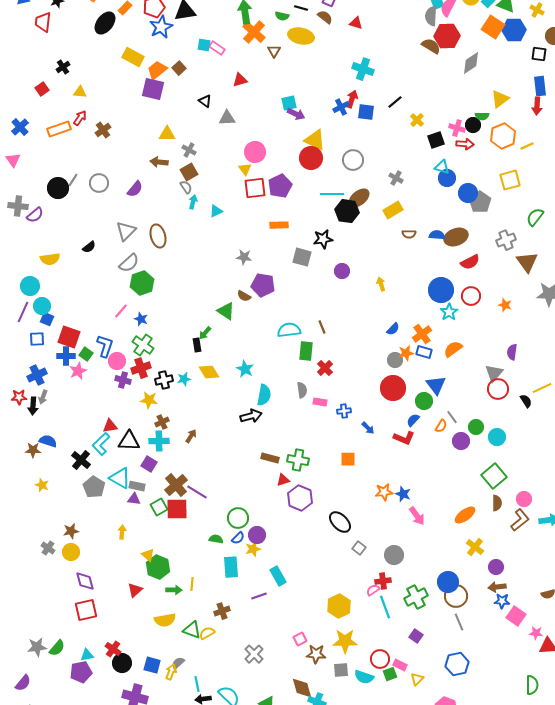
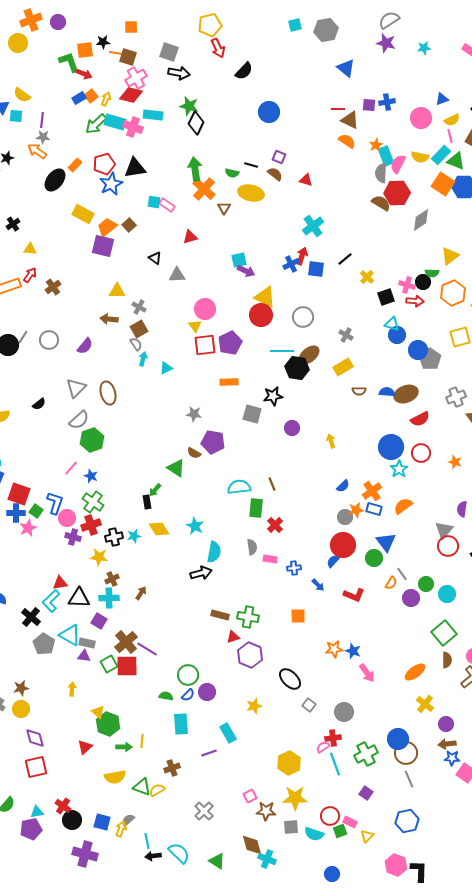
cyan cross: (363, 69) -> (313, 226), turned 35
blue semicircle: (413, 420) -> (333, 561), moved
yellow star: (253, 549) -> (254, 706), moved

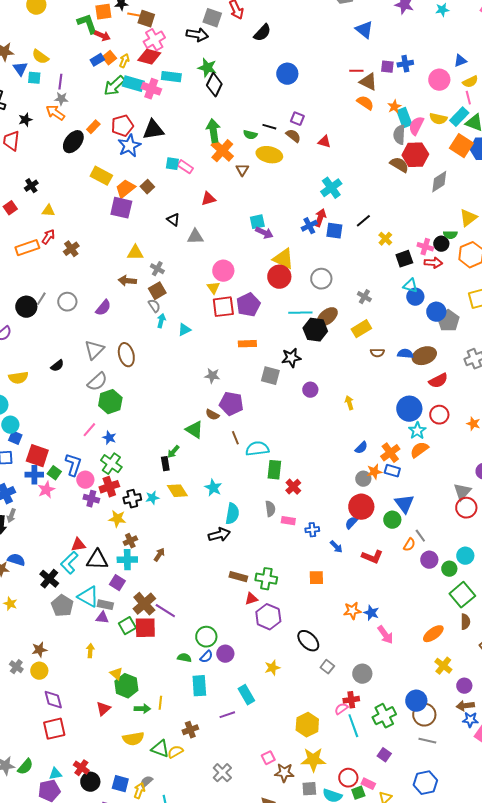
gray square: (169, 52) -> (212, 18), moved
brown line: (272, 484) -> (235, 438), moved
orange semicircle: (403, 506) -> (419, 450), moved
green circle: (426, 584) -> (449, 569), moved
gray line: (409, 779) -> (427, 741), turned -54

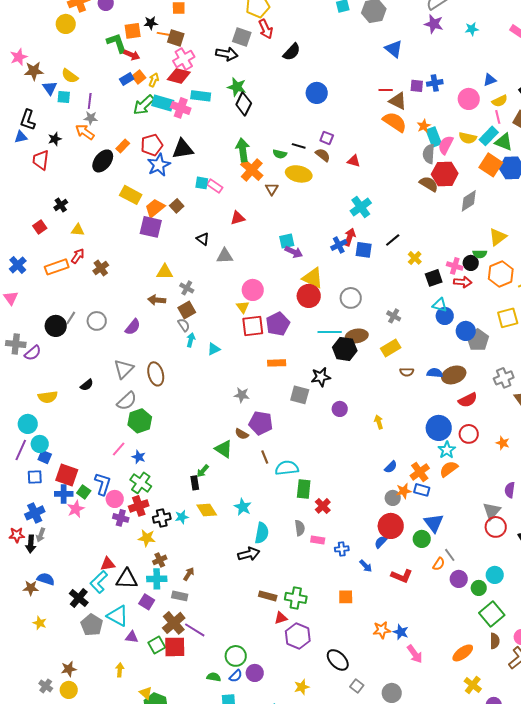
orange semicircle: (365, 103) -> (395, 122), size x1.4
brown ellipse: (327, 317) -> (357, 336), turned 30
gray rectangle: (105, 605) -> (180, 596), moved

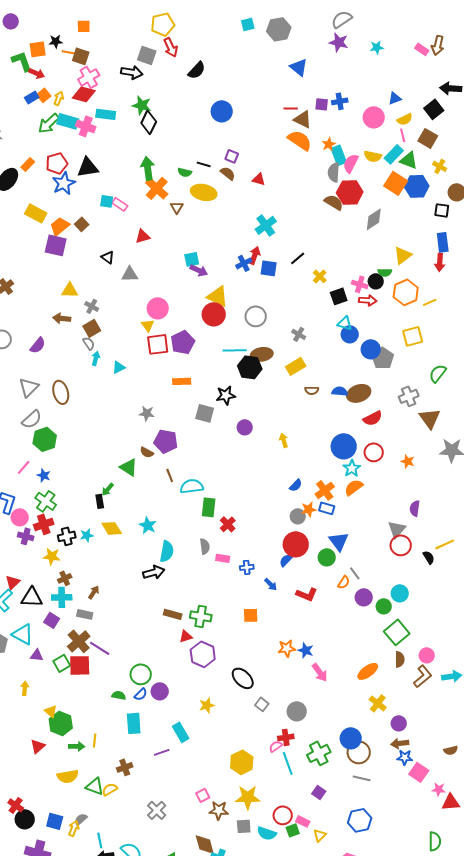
red triangle: (108, 564) -> (13, 582), turned -35

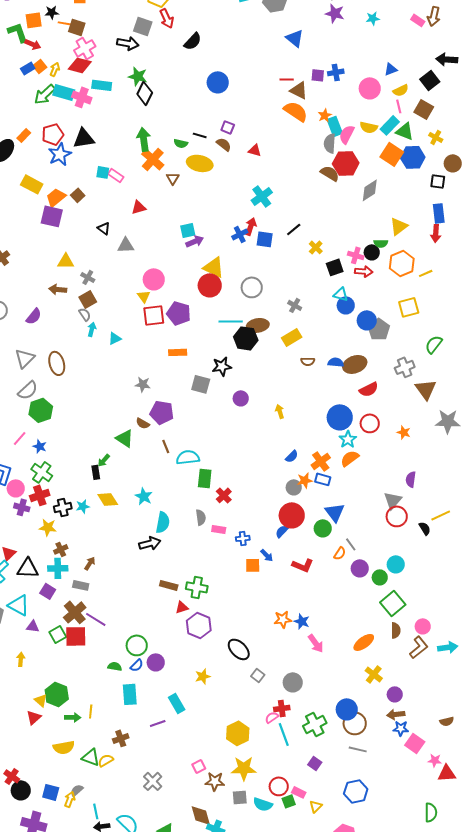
purple arrow: (199, 270) -> (195, 241), turned -48
purple pentagon: (183, 342) -> (179, 313), turned -30
orange square: (251, 615) -> (253, 565), moved
yellow triangle: (51, 711) -> (41, 700), moved

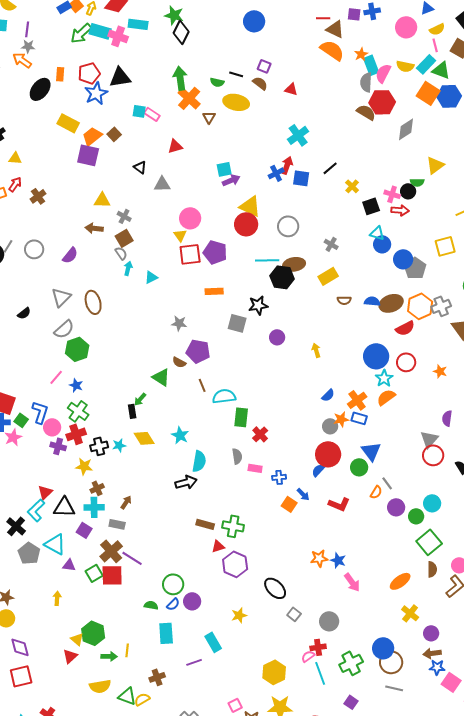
orange rectangle: (24, 135) -> (60, 74), turned -40
orange hexagon: (402, 263) -> (420, 306), moved
orange square: (253, 565) -> (289, 504), turned 35

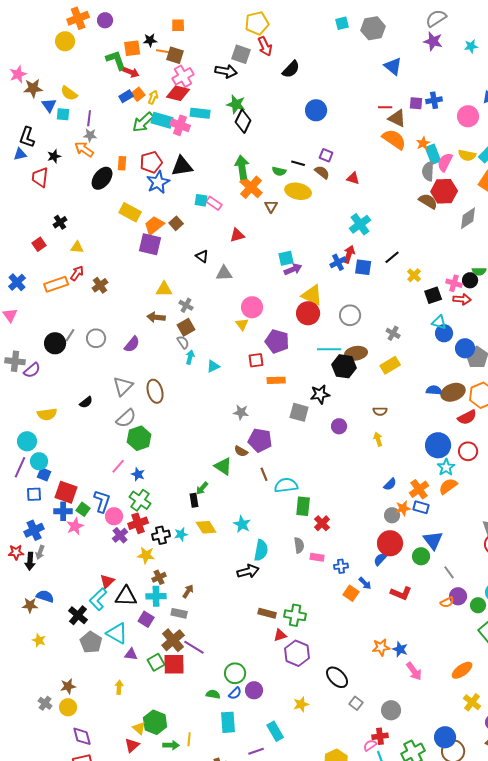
red square: (190, 254) -> (256, 360), moved, size x0.7
brown semicircle: (344, 300) -> (380, 411), moved
purple cross: (58, 446) -> (120, 535), turned 35
orange semicircle: (376, 492) -> (447, 602), moved, turned 32

